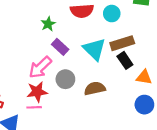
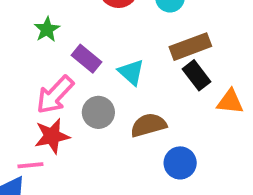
green star: (48, 24) -> (47, 29), moved
cyan triangle: (94, 49) -> (131, 72), moved, size x0.7
blue circle: (144, 105) -> (180, 163), moved
pink line: (34, 107) -> (30, 165), moved

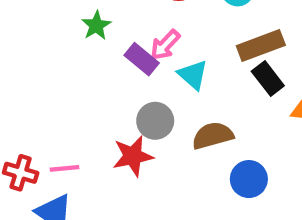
pink arrow: (55, 95) -> (165, 45), moved, size x0.7
red star: (52, 136) -> (133, 156), moved
pink line: (30, 165) -> (65, 168), moved

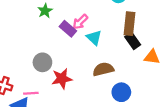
brown rectangle: (261, 46) -> (129, 24), turned -65
gray circle: (155, 121) -> (42, 62), moved
pink line: (65, 168) -> (31, 93), moved

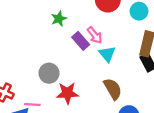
pink arrow: (80, 22) -> (95, 35), turned -91
brown semicircle: (103, 69) -> (113, 89), turned 66

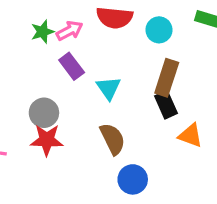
pink arrow: (95, 35) -> (70, 31), moved, turned -84
gray circle: (49, 73) -> (44, 113), moved

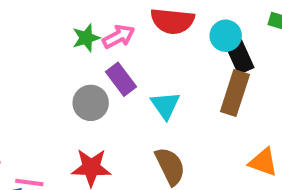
black rectangle: (166, 105) -> (240, 57), moved
gray circle: (44, 113) -> (91, 103), moved

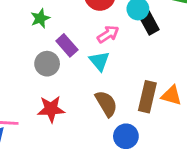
pink arrow: (119, 37) -> (108, 34), moved
brown rectangle: (235, 93) -> (147, 97), moved

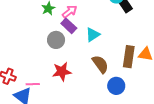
pink arrow: (108, 34) -> (70, 12), moved
cyan triangle: (99, 61) -> (93, 35), turned 42

